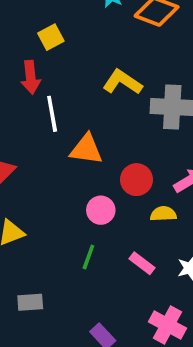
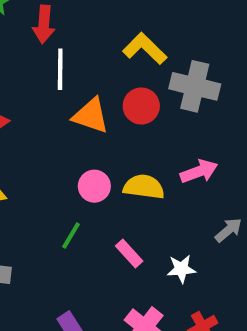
red circle: (136, 180) -> (141, 106), moved
yellow semicircle: (163, 214) -> (144, 187), moved, size x1.4

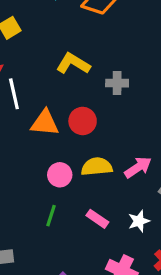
gray cross: (195, 86) -> (117, 83), size x0.6
red circle: (141, 106) -> (83, 121), moved
pink arrow: (199, 171) -> (138, 167), moved

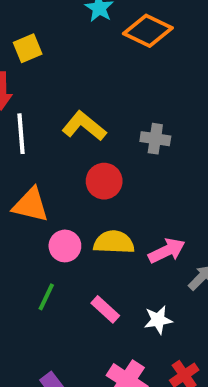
yellow L-shape: (73, 64) -> (84, 126), moved
orange triangle: (45, 123) -> (31, 205), moved

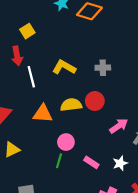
red circle: (104, 181) -> (95, 101), moved
yellow semicircle: (114, 242) -> (71, 105), moved
pink circle: (65, 246) -> (66, 142), moved

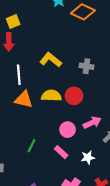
yellow square: (27, 31) -> (13, 22), moved
white line: (31, 77) -> (19, 75), moved
pink circle: (66, 142) -> (68, 130), moved

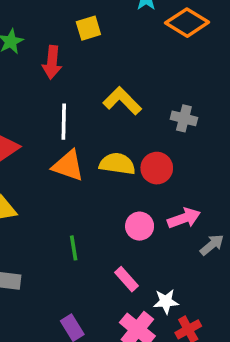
yellow square: (13, 22) -> (88, 28), moved
green line: (32, 146) -> (74, 248), turned -40
pink rectangle: (61, 152) -> (127, 279), moved
white star: (88, 157) -> (166, 302), moved

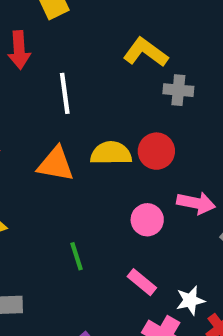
yellow L-shape: (122, 101) -> (146, 52), moved
white line: (64, 122) -> (65, 93), moved
pink arrow: (184, 218) -> (196, 203), turned 40

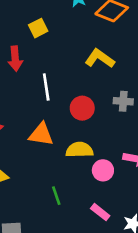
gray cross: (178, 90) -> (123, 101), moved
red circle: (156, 151) -> (82, 108), moved
yellow semicircle: (111, 153) -> (79, 150), moved

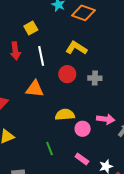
white line: (46, 87) -> (41, 56), moved
red circle: (82, 108) -> (67, 74), moved
orange triangle: (41, 134) -> (35, 89), moved

